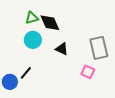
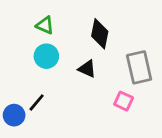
green triangle: (32, 18) -> (45, 25), turned 40
black diamond: (50, 23) -> (100, 34), moved, turned 35

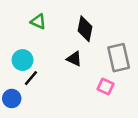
cyan circle: (46, 56) -> (23, 60), moved
black line: (37, 102) -> (31, 78), moved

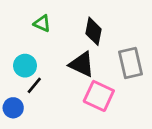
black triangle: (74, 59) -> (82, 64), size x1.5
pink square: (105, 86) -> (99, 96), moved, size x1.6

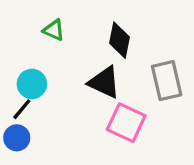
black line: (34, 85) -> (22, 109), moved

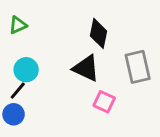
green triangle: (54, 30) -> (18, 25), moved, turned -48
pink square: (126, 123) -> (104, 102), size x0.7

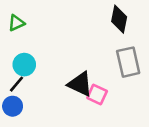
black diamond: (99, 33) -> (119, 19), moved
black triangle: (86, 68) -> (80, 84), moved

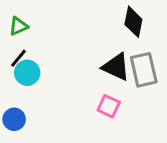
black line: (16, 84) -> (18, 58), moved
black triangle: (80, 84) -> (116, 67), moved

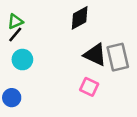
black diamond: (133, 22) -> (80, 18), moved, turned 50
black line: (18, 58) -> (15, 34), moved

